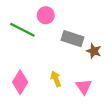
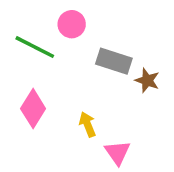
pink diamond: (20, 82) -> (33, 109), moved
pink triangle: (84, 87) -> (117, 153), moved

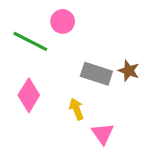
gray rectangle: (114, 61) -> (96, 74), moved

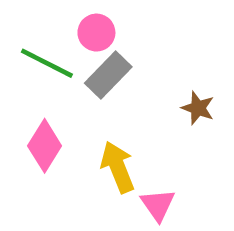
gray rectangle: (96, 74) -> (108, 75), moved, turned -64
yellow arrow: (76, 109) -> (118, 167), size x1.5

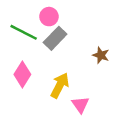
yellow arrow: (118, 167) -> (60, 85), turned 50

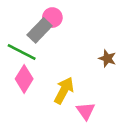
green line: (24, 32) -> (22, 52), moved
gray rectangle: (55, 38) -> (40, 30), moved

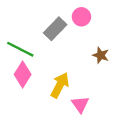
pink circle: (52, 18) -> (81, 17), moved
gray rectangle: (40, 30) -> (55, 29), moved

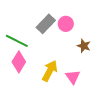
pink circle: (81, 17) -> (66, 24), moved
pink triangle: (80, 104) -> (73, 77), moved

